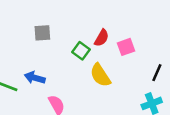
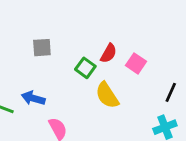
pink square: (126, 47) -> (136, 63), turned -36

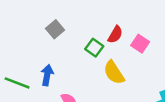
gray square: (42, 48) -> (55, 29), turned -36
blue arrow: (33, 98) -> (47, 75), turned 84

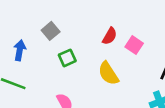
green square: (94, 48) -> (67, 58), moved, turned 30
blue arrow: (47, 75) -> (20, 50), moved

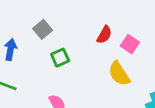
yellow semicircle: (108, 73) -> (119, 74), moved

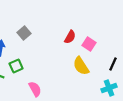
green square: (60, 58) -> (16, 66), moved

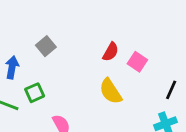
yellow semicircle: (81, 66) -> (111, 91), moved

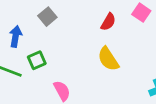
pink square: (137, 62) -> (141, 13), moved

